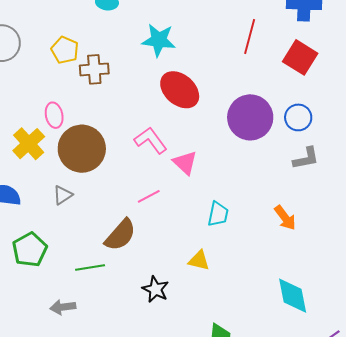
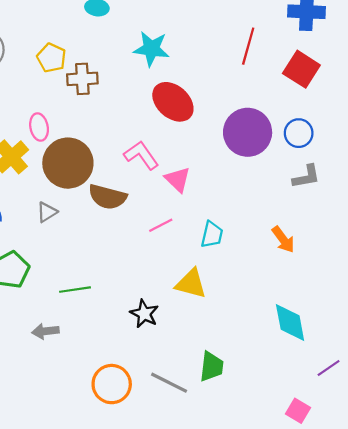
pink line: (149, 196) -> (161, 225), moved
brown semicircle: (120, 235) -> (107, 197), moved, turned 63
yellow triangle: (199, 260) -> (191, 284), size x1.4

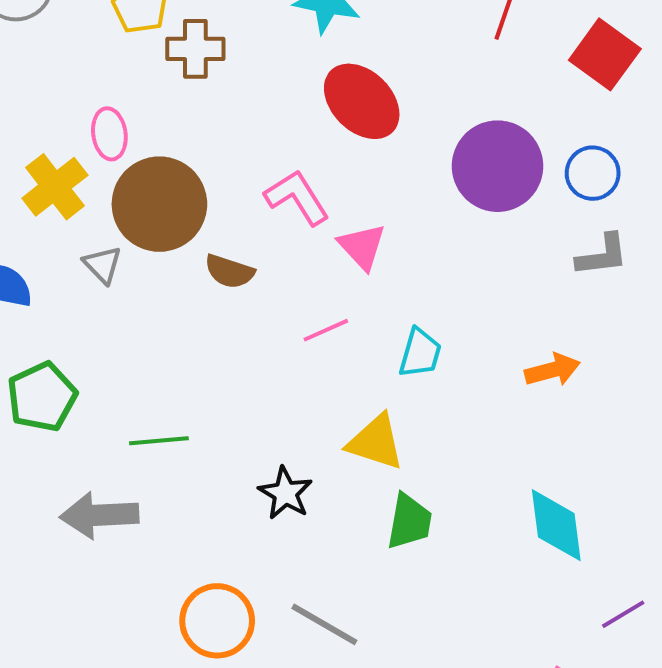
brown semicircle: (107, 197) -> (229, 271), size x0.7
gray triangle: (47, 212) -> (103, 265), moved, turned -45
orange arrow: (283, 240) -> (552, 370), turned -72
gray arrow: (45, 331) -> (99, 515), size x1.5
green trapezoid: (212, 367) -> (409, 521), moved

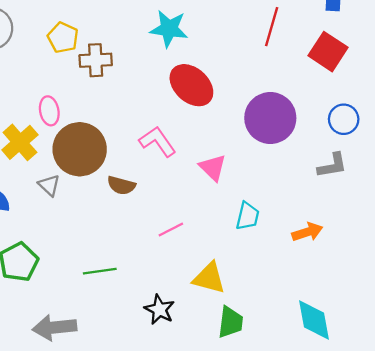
blue circle: (593, 173) -> (344, 119), moved
pink triangle: (362, 247) -> (213, 168), moved
pink line: (326, 330) -> (171, 229), moved
cyan trapezoid: (420, 353) -> (248, 216), moved
green line: (159, 441) -> (100, 271), moved

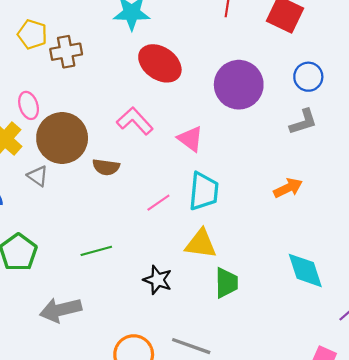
cyan trapezoid: (248, 216) -> (204, 191), moved, size x1.4

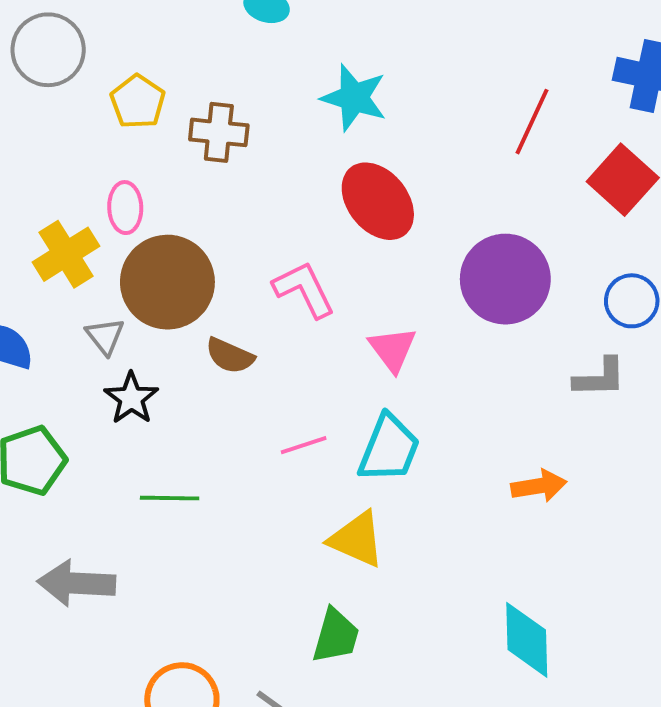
yellow pentagon: (32, 34) -> (138, 102), moved
black star: (158, 280) -> (131, 398), moved
green trapezoid: (226, 283) -> (336, 636), moved

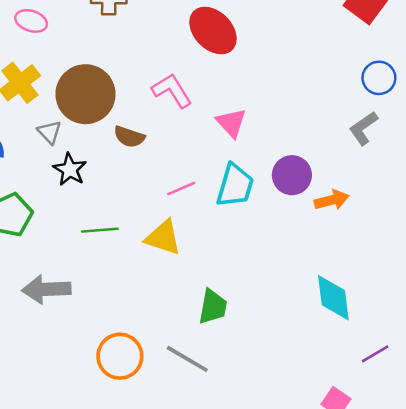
pink ellipse: (125, 208) -> (31, 21), moved, turned -64
purple circle: (505, 279) -> (292, 175), moved, size x0.7
gray L-shape: (600, 378) -> (363, 128), turned 152
yellow triangle: (357, 539) -> (163, 238), moved

